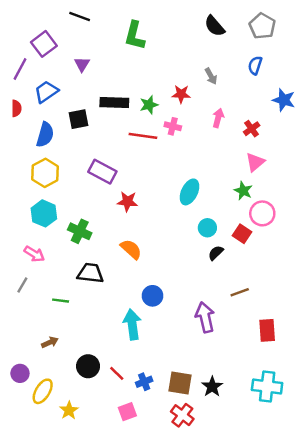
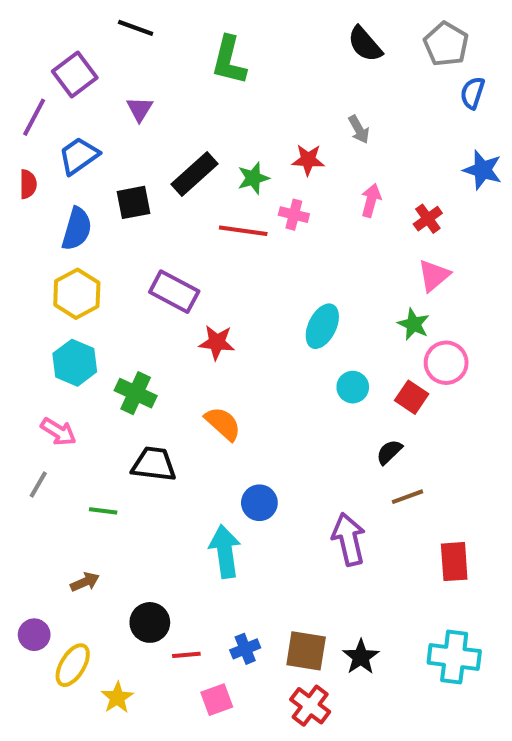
blue semicircle: (255, 65) -> (472, 93), moved
black rectangle: (114, 102) -> (194, 174), turned -44
black semicircle: (216, 253) -> (389, 452), moved
red line: (117, 373) -> (186, 655), moved, turned -49

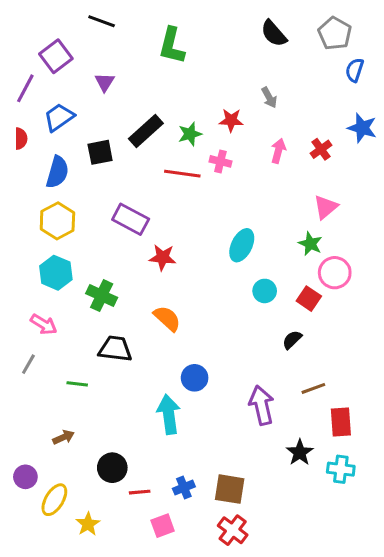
red cross: (428, 219) -> (321, 149), moved
brown line: (408, 497) -> (313, 388), moved
black star: (361, 657) -> (300, 452), moved
cyan cross: (454, 657) -> (341, 469), moved, size x0.7

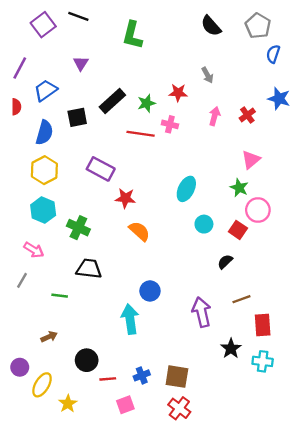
purple square: (56, 56) -> (43, 25), moved
orange semicircle: (167, 318) -> (139, 231), moved

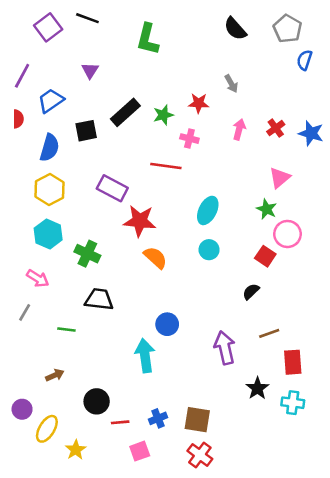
blue star: (279, 99) -> (311, 133), moved
red line: (141, 134) -> (166, 166), moved
red star: (125, 198) -> (140, 221), size x1.4
cyan circle: (204, 224) -> (209, 250), moved

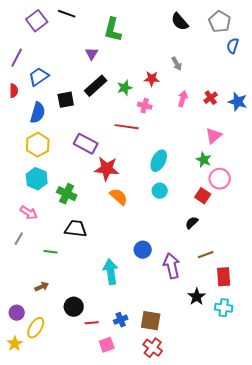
purple triangle: (90, 71) -> (92, 54), moved
blue circle: (167, 324) -> (143, 250), moved
yellow star: (76, 450) -> (15, 344), moved

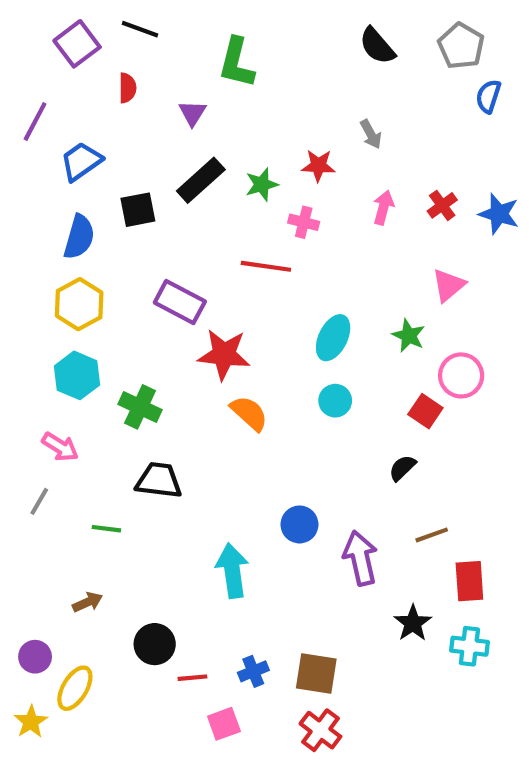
red semicircle: (14, 91) -> (127, 88), moved
green star: (204, 160) -> (409, 336), moved

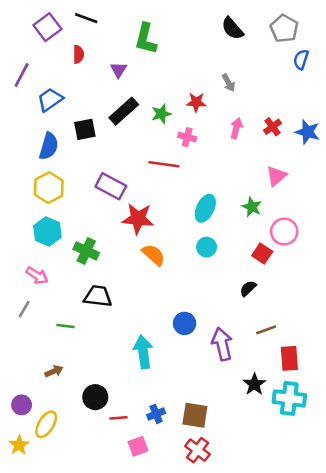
cyan cross: (469, 646) -> (289, 398), size x1.4

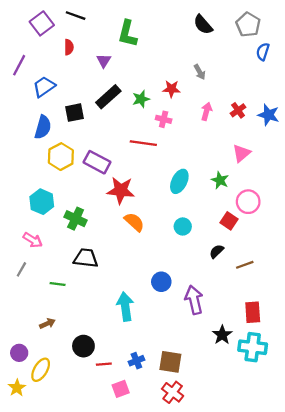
yellow hexagon: (49, 188) -> (61, 157), moved
cyan circle: (207, 247) -> (183, 226), moved
brown line: (266, 330) -> (245, 265), moved

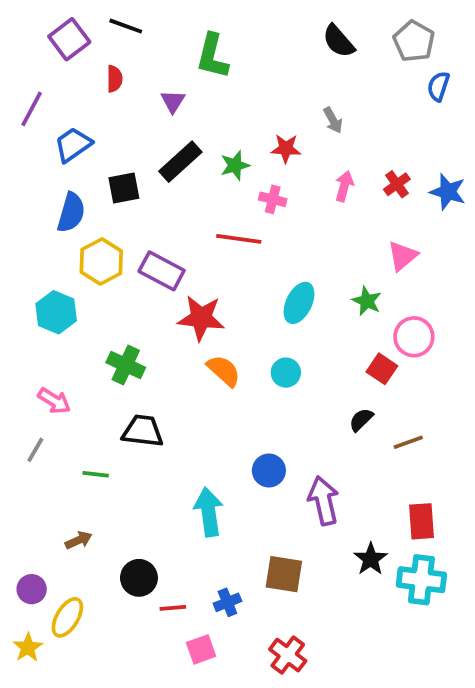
cyan hexagon: (42, 202) -> (56, 312), moved
cyan circle: (183, 226) -> (286, 373), moved
brown square: (170, 362) -> (284, 574), moved

